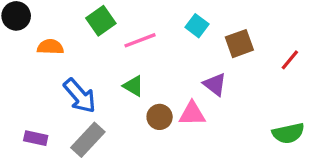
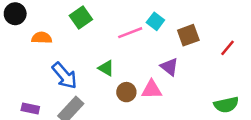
pink line: (140, 40) -> (130, 33), moved

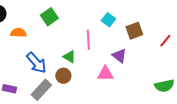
pink line: (130, 33) -> (88, 40), moved, turned -72
brown circle: (126, 92) -> (63, 76), moved

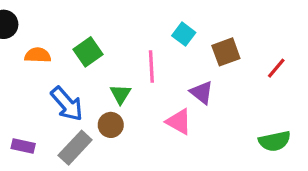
green square: (49, 17) -> (88, 52), moved
green triangle: (69, 57) -> (120, 94), turned 32
pink triangle: (105, 74) -> (179, 122), turned 30

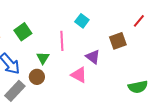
brown square: (226, 52) -> (118, 41), moved
red line: (276, 68) -> (139, 21), moved

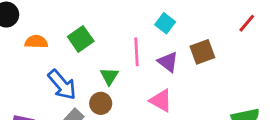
brown square: (118, 41) -> (202, 52), moved
purple triangle: (93, 57) -> (168, 62), moved

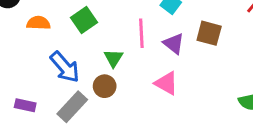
brown square: (202, 52) -> (209, 33), turned 35

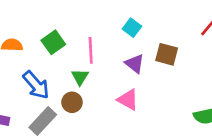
pink line: (141, 33) -> (91, 50), moved

